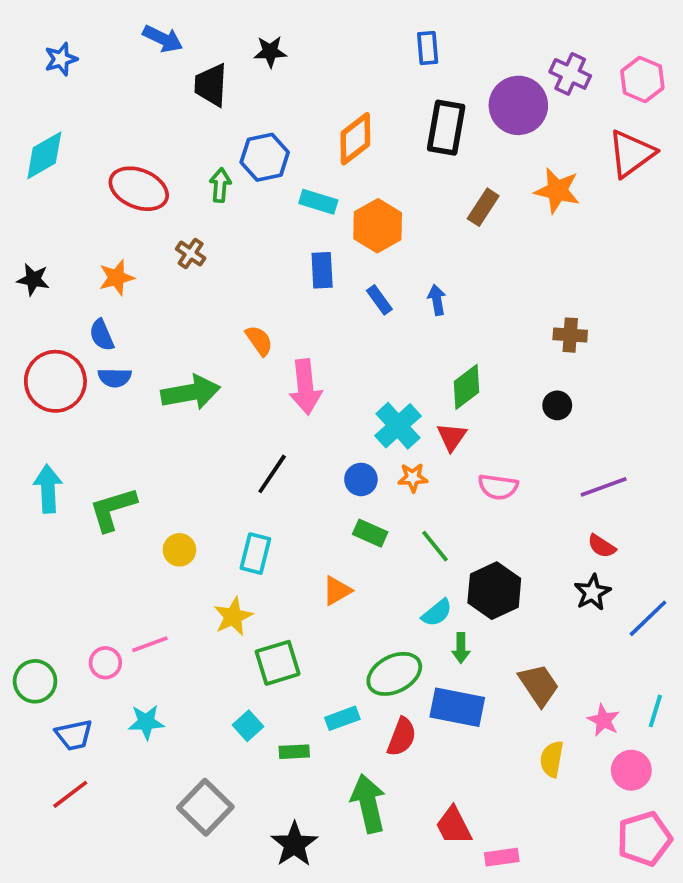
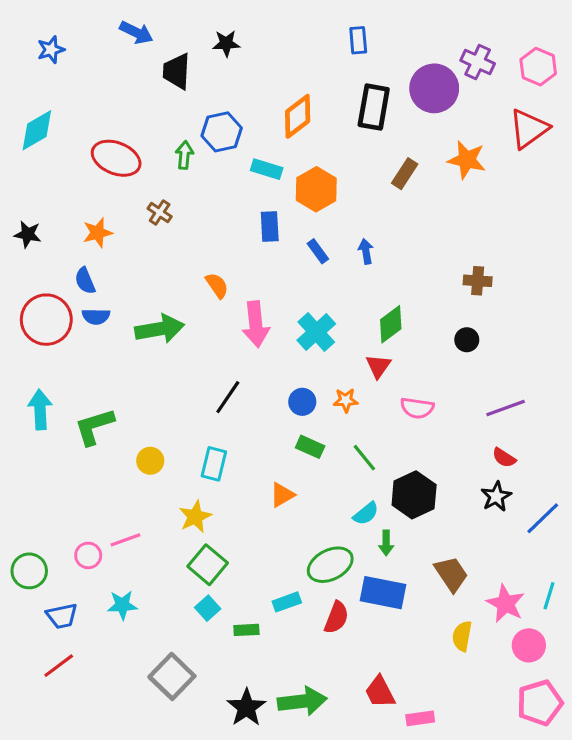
cyan cross: (398, 426) -> (316, 332), moved
green square: (278, 663) -> (208, 565), moved, turned -33
pink star: (604, 720) -> (506, 604), size x1.4
green arrow: (368, 804) -> (302, 701), moved, turned 96

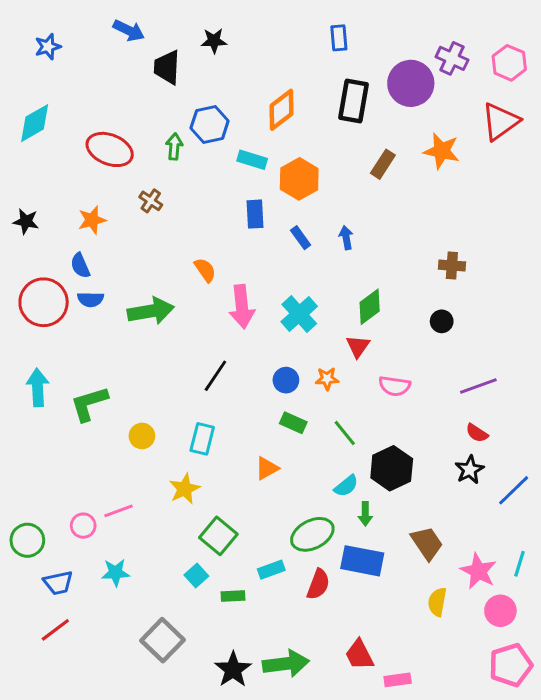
green square: (208, 565) -> (218, 536), moved

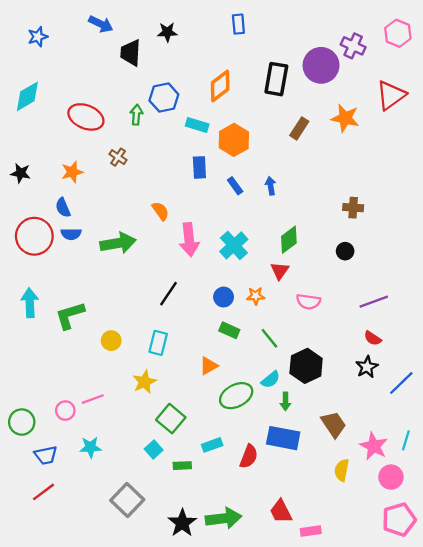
blue rectangle: (339, 38) -> (238, 24), moved
pink hexagon: (509, 63) -> (398, 33), moved
green ellipse: (312, 534) -> (236, 396), moved

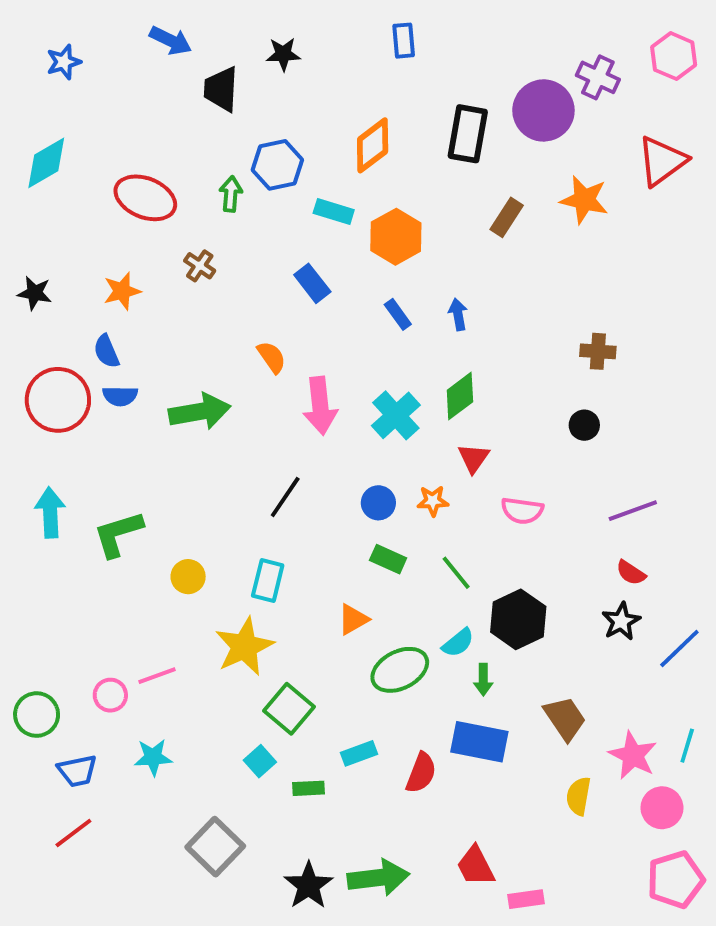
blue rectangle: (199, 167) -> (312, 283), moved, turned -35
green diamond: (289, 240) -> (460, 396), moved
yellow star: (144, 382) -> (244, 647), size x1.4

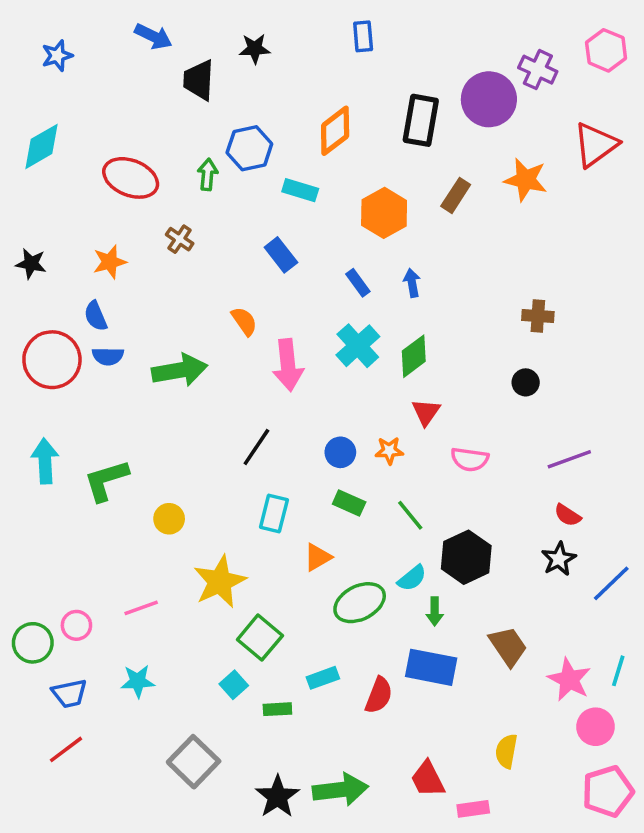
orange hexagon: (396, 237) -> (384, 213), moved
cyan cross: (396, 415) -> (358, 346), moved
cyan rectangle: (268, 581) -> (274, 513), moved
pink circle: (110, 695) -> (76, 625), moved
yellow semicircle: (578, 796) -> (506, 751), moved

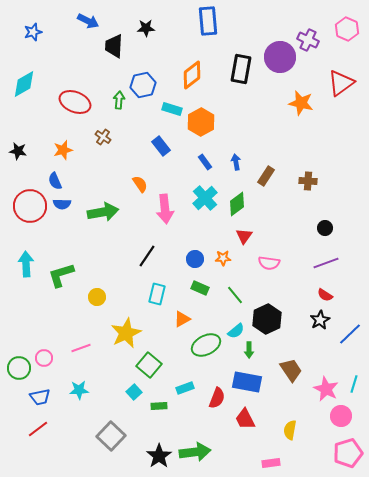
blue rectangle: (363, 36) -> (208, 21), size x1.6
brown rectangle: (456, 195) -> (266, 176), moved
orange hexagon: (384, 213) -> (201, 122), moved
black circle: (526, 382) -> (325, 228), moved
red trapezoid: (428, 779) -> (245, 419), moved

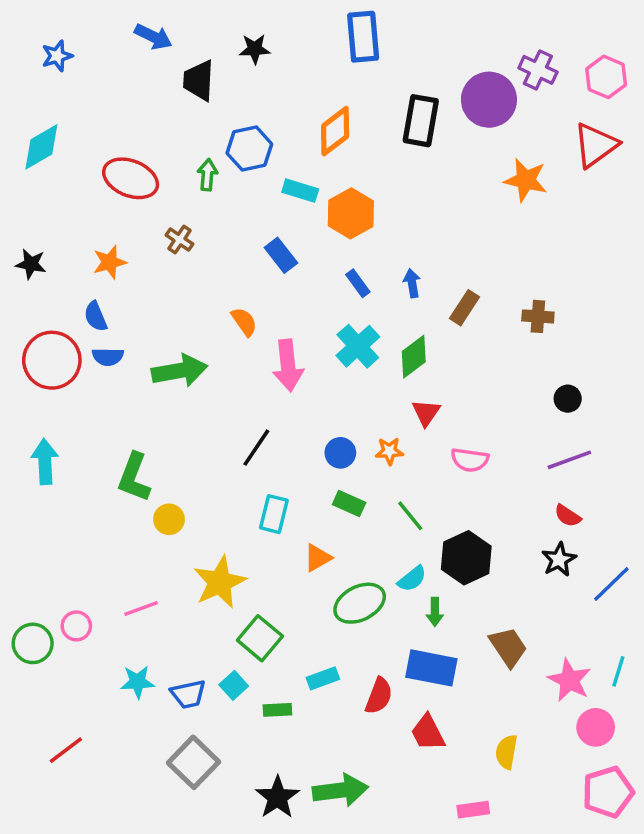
pink hexagon: (347, 29) -> (606, 77), moved
green L-shape: (61, 275) -> (134, 477), moved, turned -52
blue trapezoid: (40, 397) -> (188, 694), moved

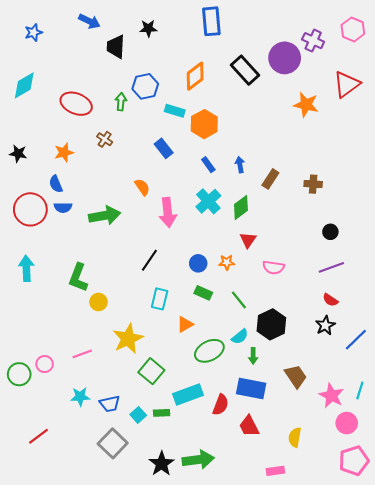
pink hexagon: (606, 77) -> (353, 29), moved
black rectangle: (421, 121) -> (245, 70), turned -52
cyan rectangle: (323, 678) -> (188, 395), size x1.6
cyan square: (234, 685) -> (138, 415), moved

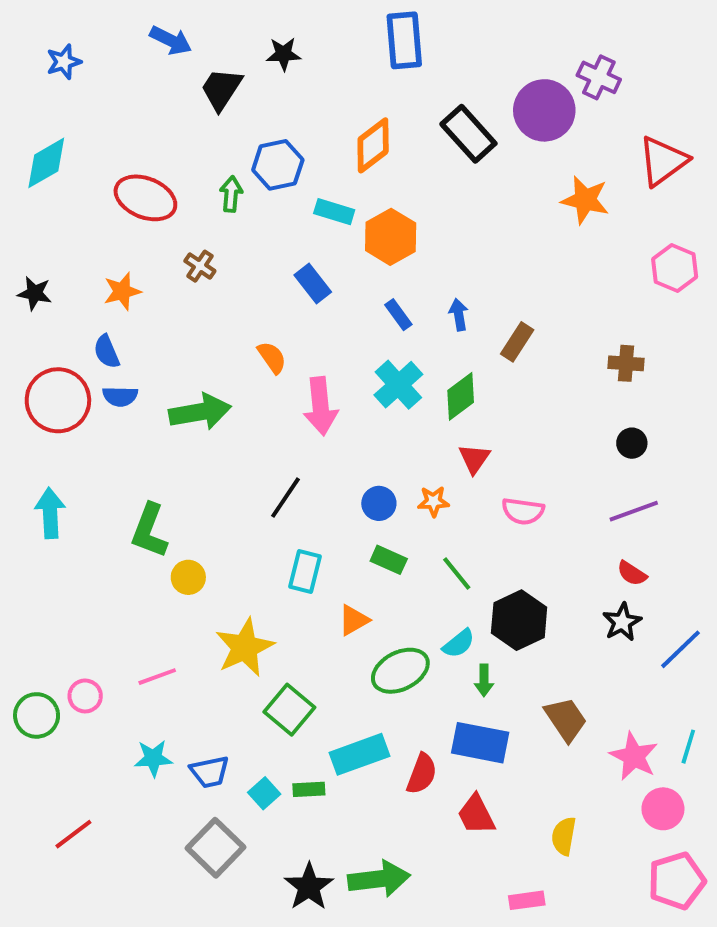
pink hexagon: (353, 29) -> (675, 268), moved
black trapezoid: (116, 47) -> (221, 89), turned 30
brown cross: (313, 184) -> (626, 363), moved

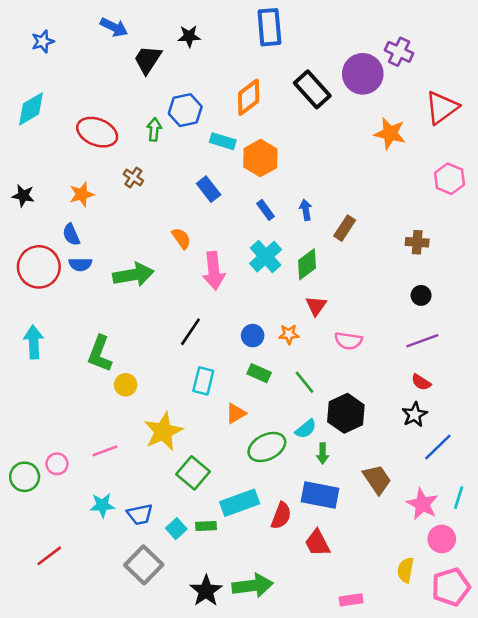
blue line: (680, 649) -> (438, 447), moved
yellow semicircle: (564, 836) -> (405, 570), moved

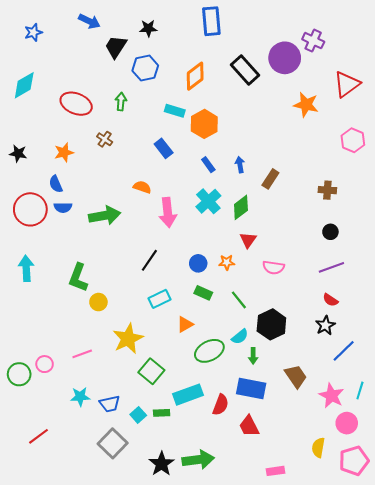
blue hexagon: (185, 110) -> (145, 68), moved
orange semicircle: (181, 238) -> (142, 187), turned -36
cyan rectangle: (203, 381) -> (160, 299), turned 50

